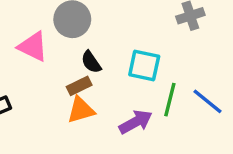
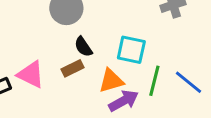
pink triangle: (33, 47) -> (31, 75), moved
orange triangle: (81, 110) -> (111, 81), moved

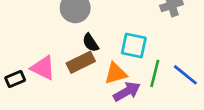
brown rectangle: (73, 68) -> (81, 62), size x1.4

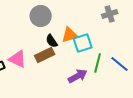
cyan square: (134, 45) -> (83, 43), turned -30
orange triangle: (116, 73) -> (70, 35), moved

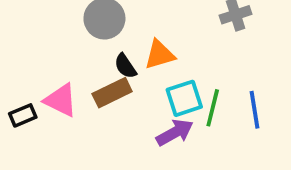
cyan square: (83, 43) -> (184, 98), moved
blue line: (120, 64) -> (255, 110), turned 42

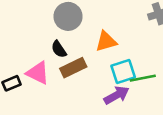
black semicircle: (125, 66) -> (59, 49), moved
green line: (213, 108) -> (143, 78), turned 65

